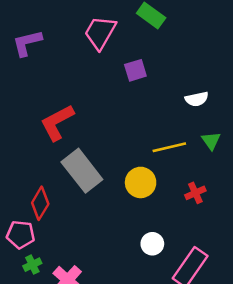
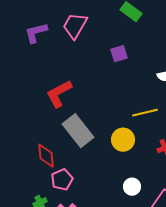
pink trapezoid: (100, 32) -> (75, 26), moved
red diamond: (40, 203) -> (46, 156), turned -35
pink pentagon: (21, 235) -> (62, 180), moved, turned -30

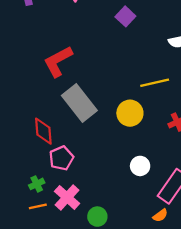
purple square: (119, 54) -> (125, 16), turned -30

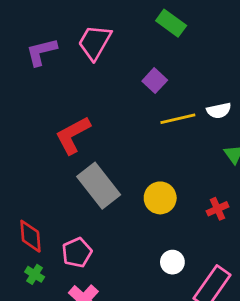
yellow line: (155, 83) -> (178, 119), moved
red diamond: (43, 131) -> (30, 236), moved
green cross: (37, 184) -> (35, 274), moved, turned -32

